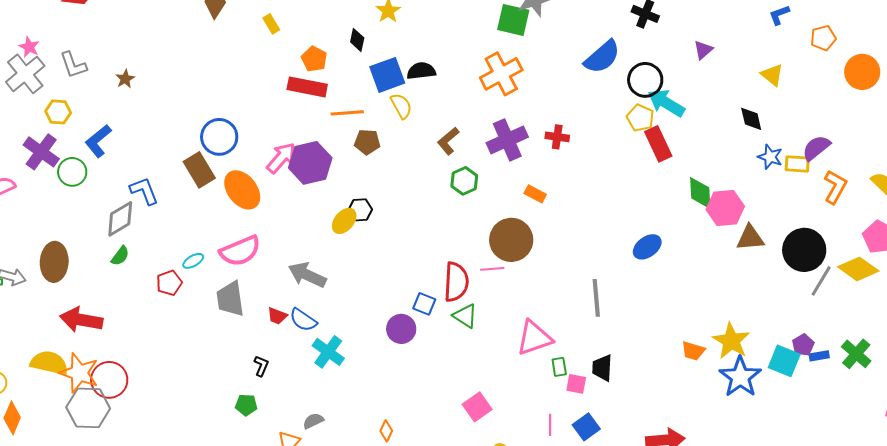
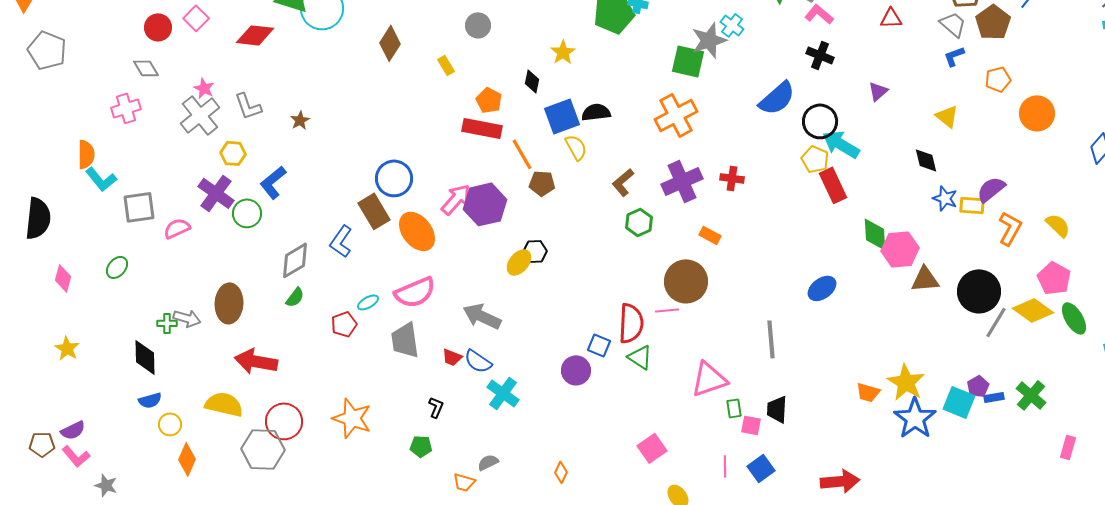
orange line: (347, 113) -> (522, 154), turned 64
blue L-shape: (144, 191) -> (341, 241), moved, turned -124
orange star: (79, 373) -> (352, 418), moved

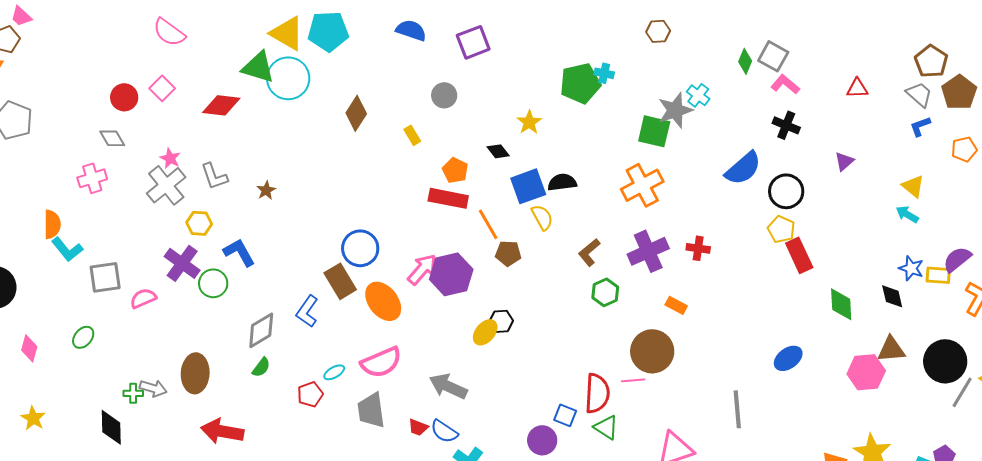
black diamond: (532, 81) -> (498, 151), turned -50
cyan arrow: (841, 144) -> (907, 214), moved, size x0.6
black diamond: (926, 160) -> (892, 296), moved
blue L-shape: (273, 182) -> (239, 252), turned 100
pink hexagon: (900, 249) -> (866, 372), moved

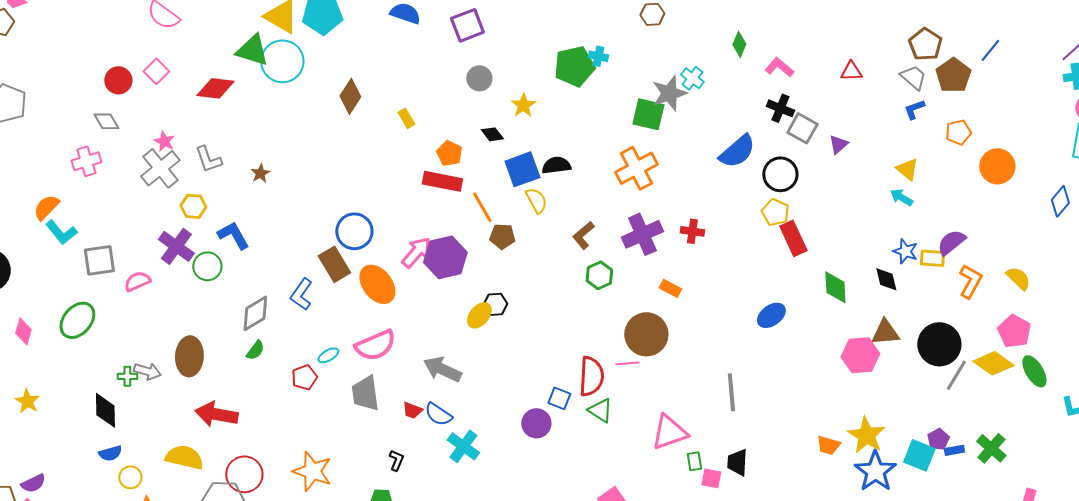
gray square: (773, 56) -> (802, 128), moved
gray circle: (444, 95) -> (479, 78), moved
orange semicircle: (52, 224) -> (46, 207), turned -136
green ellipse: (83, 337) -> (77, 320), size x1.6
blue ellipse: (788, 358) -> (771, 315), moved

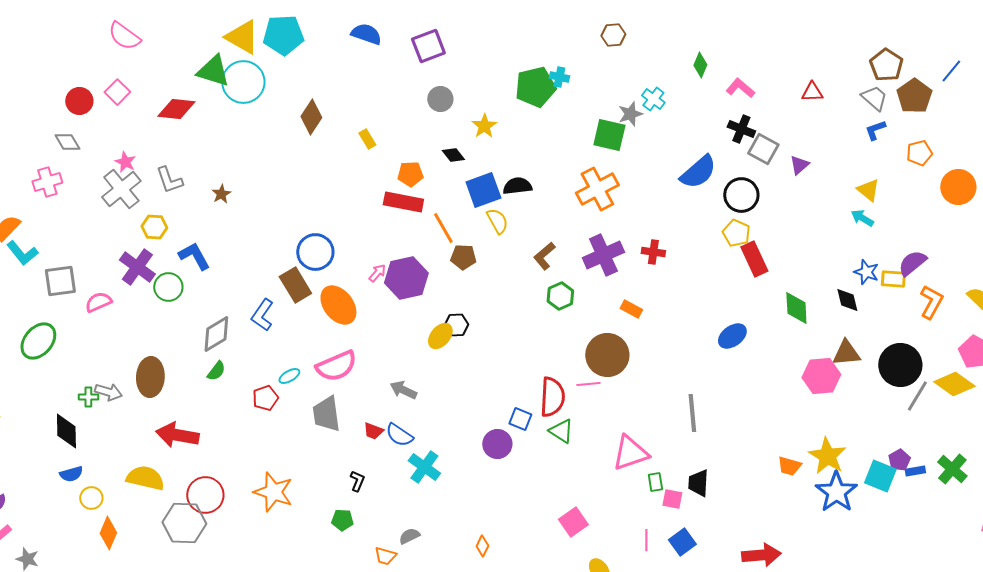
gray star: (669, 93) -> (630, 114), size x0.7
orange pentagon: (449, 153) -> (410, 174), turned -30
pink arrow: (416, 252) -> (377, 273), size x0.6
gray arrow: (442, 369) -> (403, 390), size x0.7

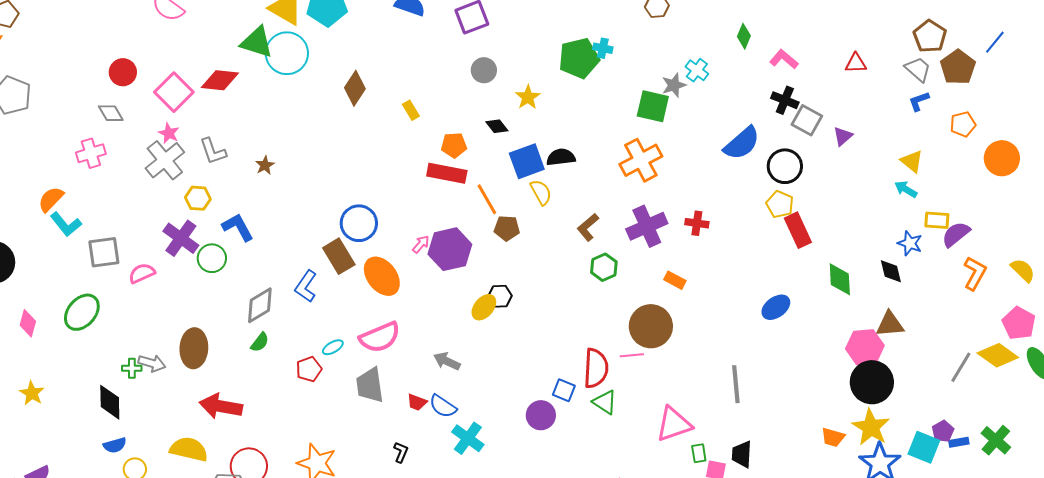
pink square: (117, 92) -> (174, 92), moved, size x1.5
yellow rectangle: (893, 279) -> (937, 220), moved
black circle: (900, 365) -> (872, 382), moved

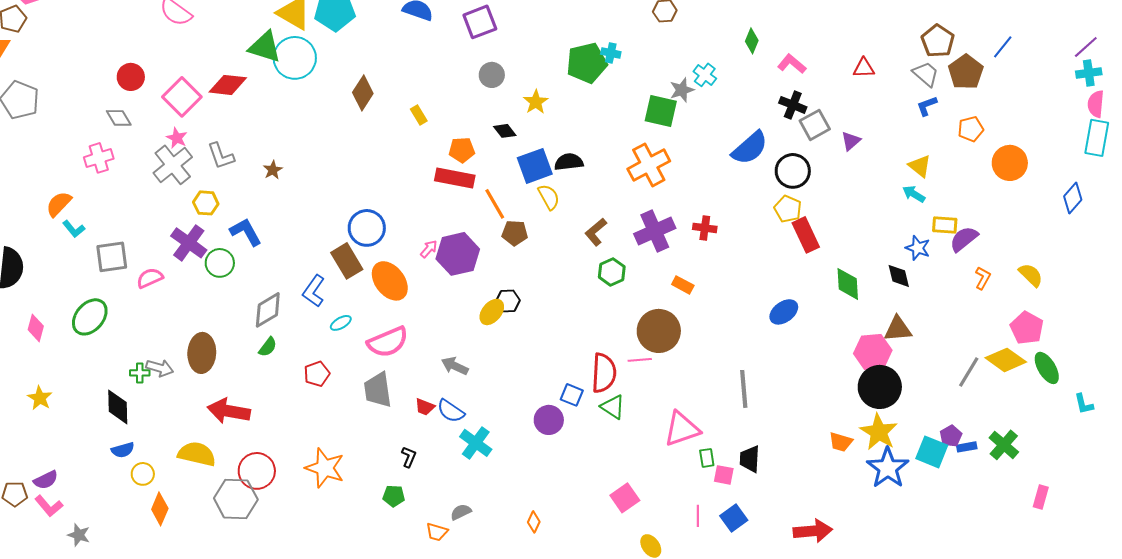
gray square: (807, 120) -> (815, 125), turned 32
cyan L-shape: (66, 224) -> (74, 229), size x0.7
orange L-shape: (975, 273) -> (983, 278), size x0.7
cyan ellipse: (333, 347) -> (341, 323), moved

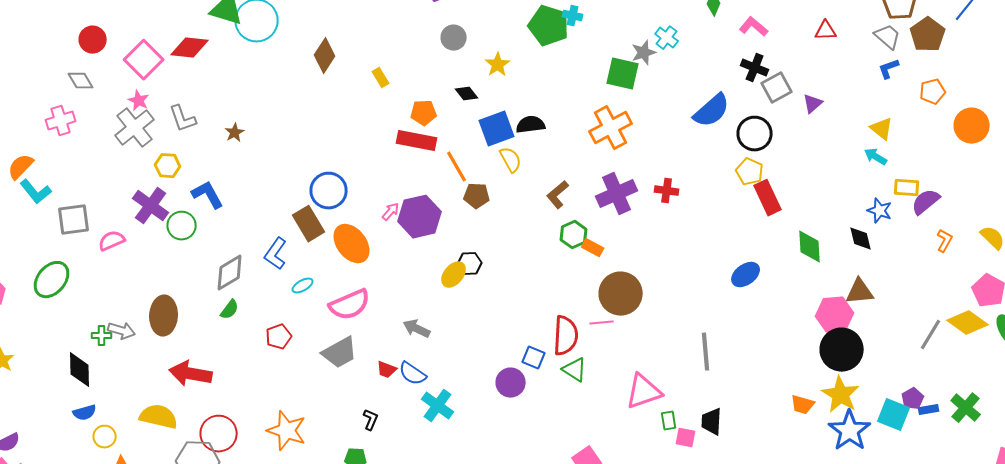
green pentagon: (587, 63) -> (549, 26), turned 30
cyan L-shape: (74, 229) -> (36, 192), size x1.4
orange rectangle: (683, 285) -> (593, 248), moved
gray trapezoid: (378, 390) -> (340, 353), turned -111

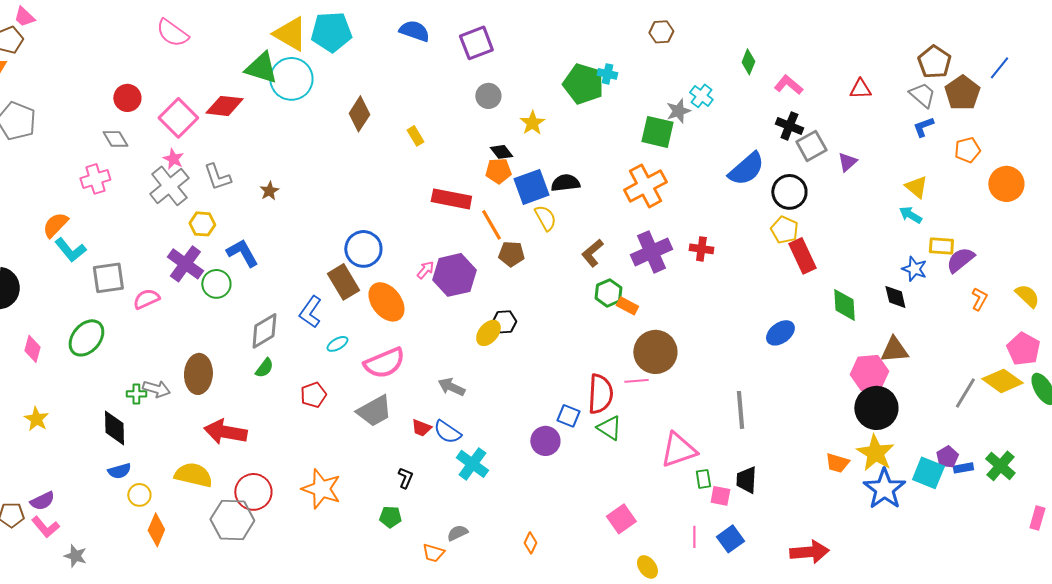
orange pentagon: (424, 113) -> (498, 171), moved

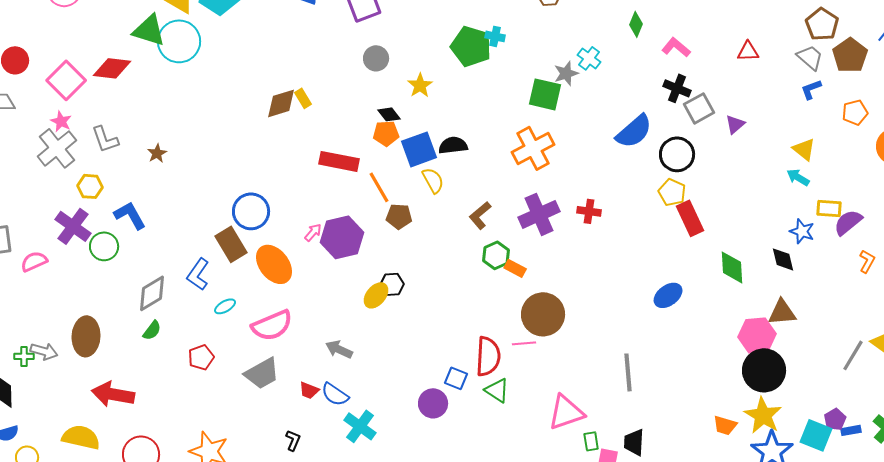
brown diamond: (359, 114) -> (281, 103), moved, turned 40

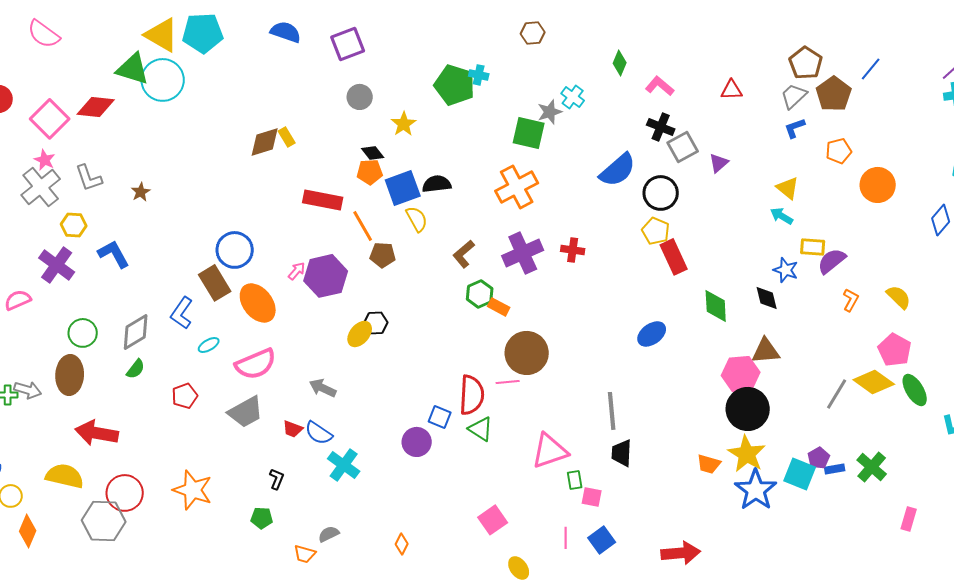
gray trapezoid: (810, 57) -> (794, 96), turned -84
green circle: (104, 246) -> (83, 333), moved
black trapezoid: (634, 442) -> (622, 453), moved

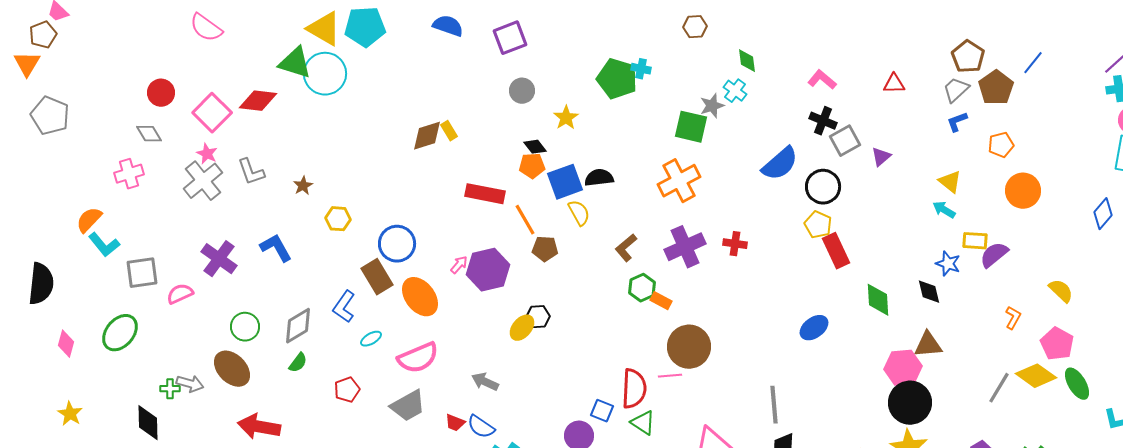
green diamond: (620, 63) -> (747, 61), moved, turned -30
orange circle: (878, 185) -> (1023, 191), moved
yellow hexagon: (74, 225) -> (338, 219), moved
orange L-shape: (851, 300) -> (1013, 318), moved
brown ellipse: (70, 375) -> (232, 369), turned -48

